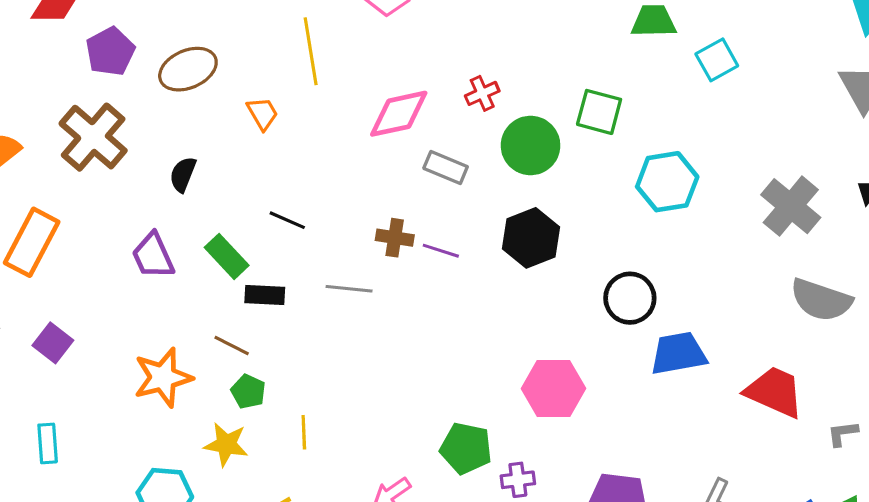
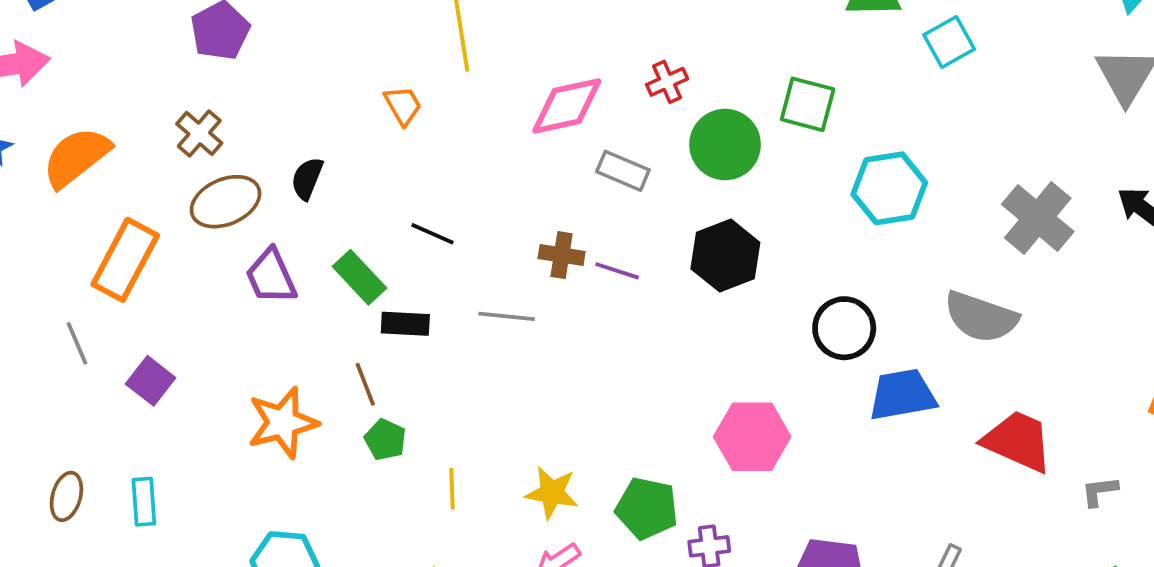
brown ellipse: (188, 69) -> (226, 202), moved
brown cross: (93, 137) -> (199, 133), size x0.6
gray semicircle: (821, 300) -> (981, 317), moved
brown line: (232, 345) -> (365, 384), turned 42
yellow star: (226, 444) -> (552, 493), moved

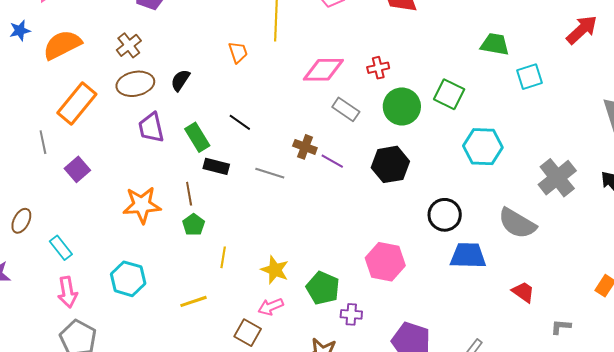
red trapezoid: (1018, 441) -> (523, 292), size x0.6
cyan rectangle: (144, 502) -> (61, 248), moved, turned -45

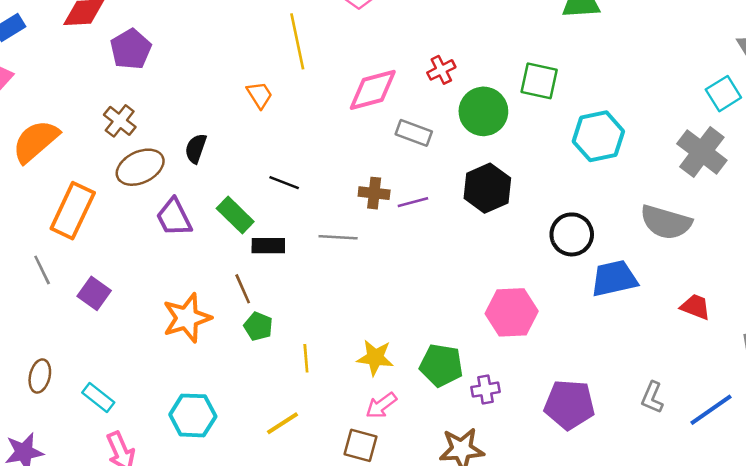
cyan square: (529, 77) -> (723, 94), moved
purple line: (332, 161) -> (413, 202), turned -30

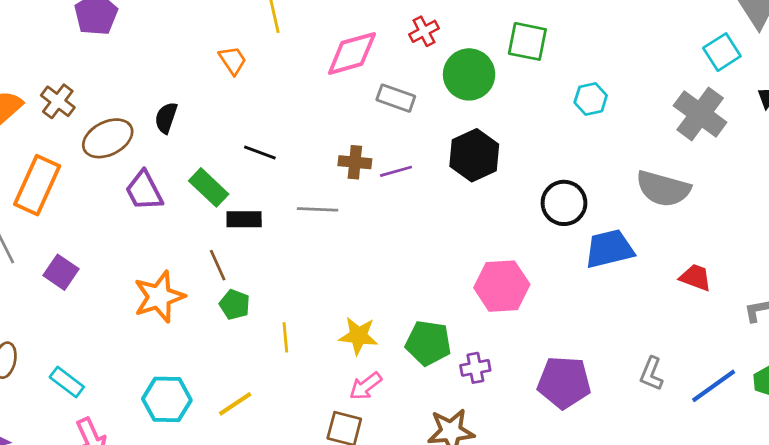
brown cross: (120, 121) -> (58, 101), moved
cyan hexagon: (598, 136) -> (591, 99), size x0.6
yellow line: (282, 423) -> (235, 404), moved

